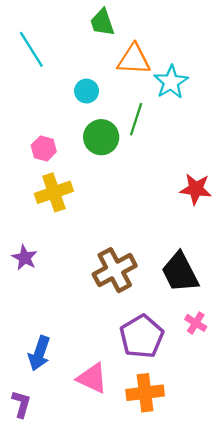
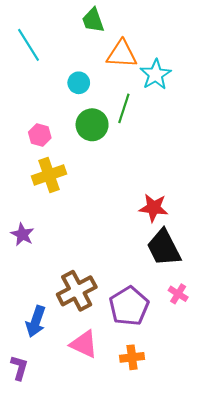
red star: (196, 189) -> (154, 208), moved
brown cross: (115, 270) -> (77, 291), moved
orange cross: (145, 393) -> (132, 357), size x0.7

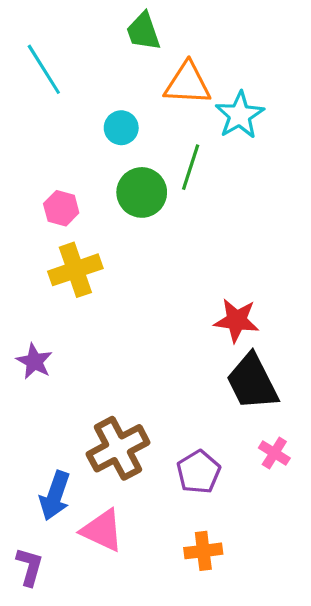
purple pentagon: (129, 306) -> (199, 472), size x0.7
pink triangle: (84, 344) -> (102, 530), moved

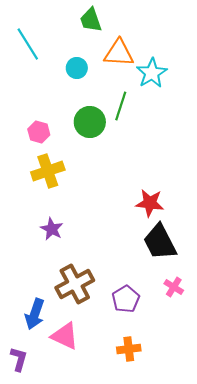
cyan circle: (121, 128) -> (77, 68), moved
purple star: (34, 361) -> (52, 229), moved

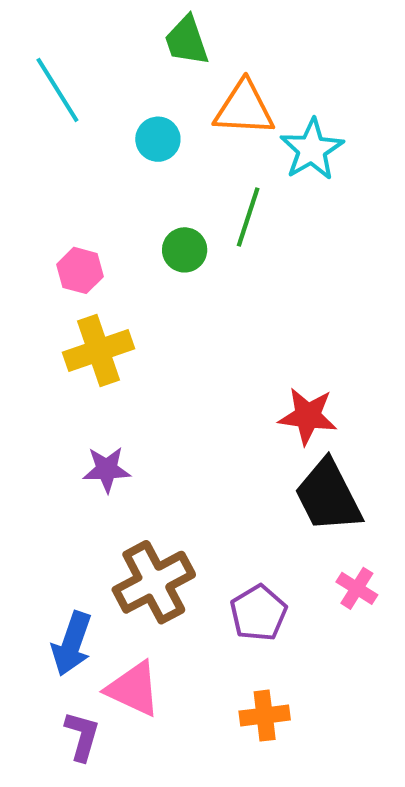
green circle: (90, 122) -> (185, 250), size x0.7
purple star: (52, 229) -> (107, 469), turned -30
purple L-shape: (19, 359) -> (82, 736), moved

